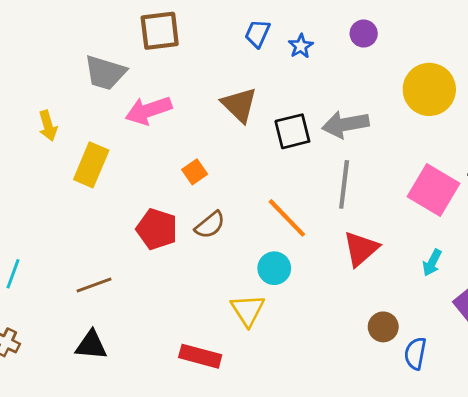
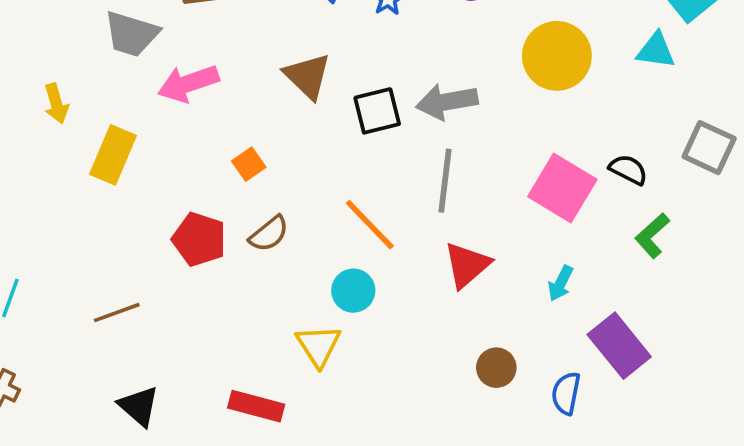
black triangle: (91, 345) -> (139, 406), moved, turned 36
blue semicircle: (415, 353) -> (566, 393), moved

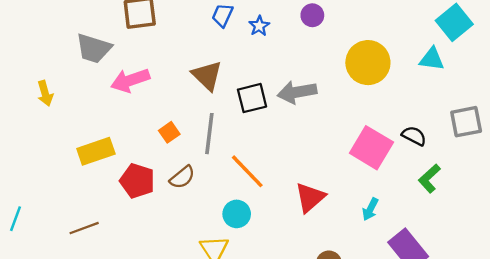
gray square: (709, 148) -> (466, 122), turned -36
yellow rectangle: (113, 155) -> (96, 151), moved, turned 48
gray line: (445, 181) -> (209, 134), moved

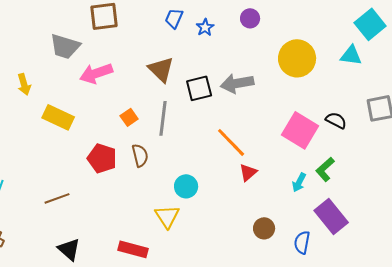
yellow rectangle: (96, 151) -> (58, 117), moved, turned 44
orange line: (247, 171) -> (231, 142), moved
brown semicircle: (182, 177) -> (140, 155), turned -65
green L-shape: (429, 178) -> (325, 169), moved
red triangle: (310, 197) -> (248, 172), size x0.7

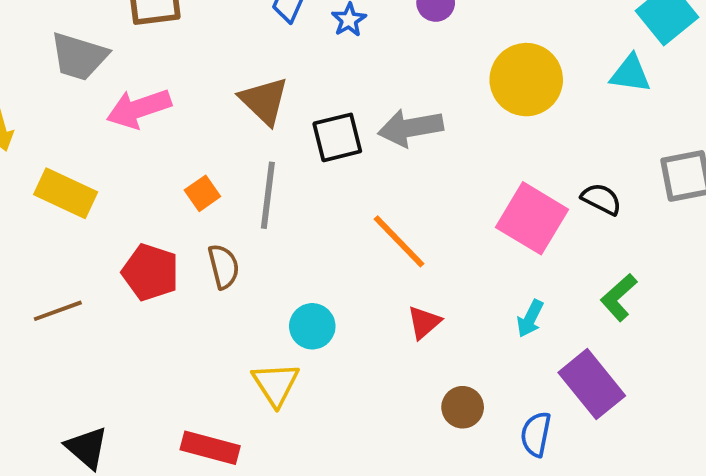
green L-shape: (325, 169) -> (619, 297), moved
red triangle: (248, 172) -> (424, 322), moved
brown line: (57, 198) -> (58, 311), moved

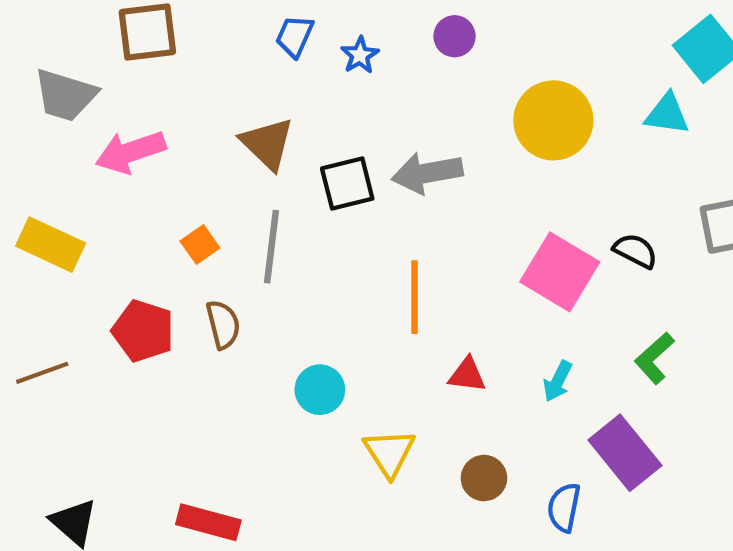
orange line: (399, 241) -> (415, 297), turned 44
red triangle: (424, 322) -> (467, 375), moved, turned 48
yellow triangle: (276, 384) -> (389, 453), moved

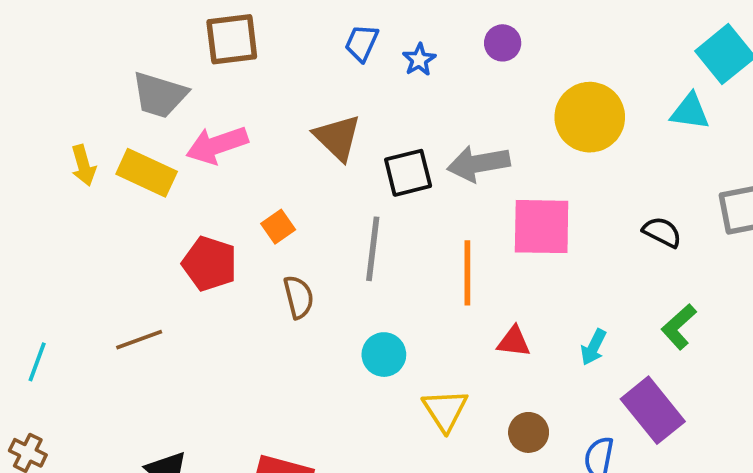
yellow rectangle: (51, 245) -> (147, 173), moved
gray line: (271, 247) -> (373, 249), moved
pink square: (560, 272) -> (542, 227), moved, turned -30
red pentagon: (143, 331) -> (210, 264), moved

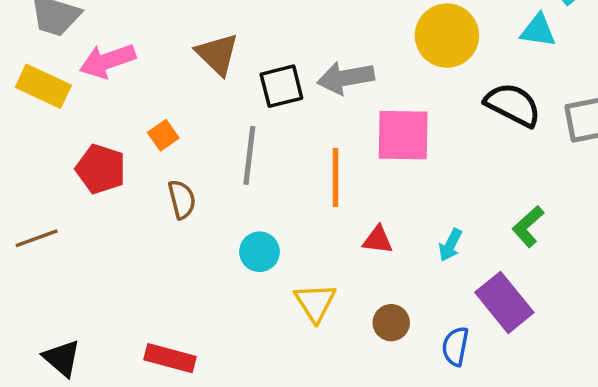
black semicircle: (662, 232) -> (513, 105), moved, size x1.6

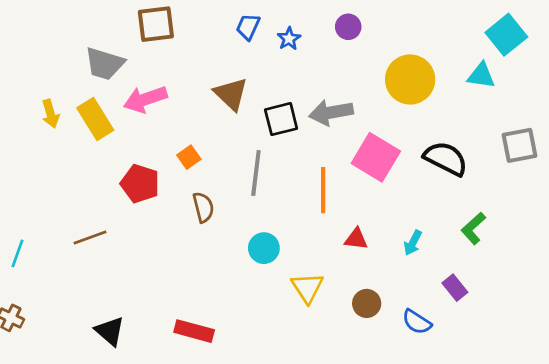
yellow rectangle: (43, 86) -> (95, 119), turned 33
black semicircle: (513, 105) -> (446, 159), moved
pink square: (403, 135) -> (376, 157), turned 30
purple rectangle: (504, 302) -> (455, 288), size x0.6
blue semicircle: (455, 346) -> (417, 322), turned -68

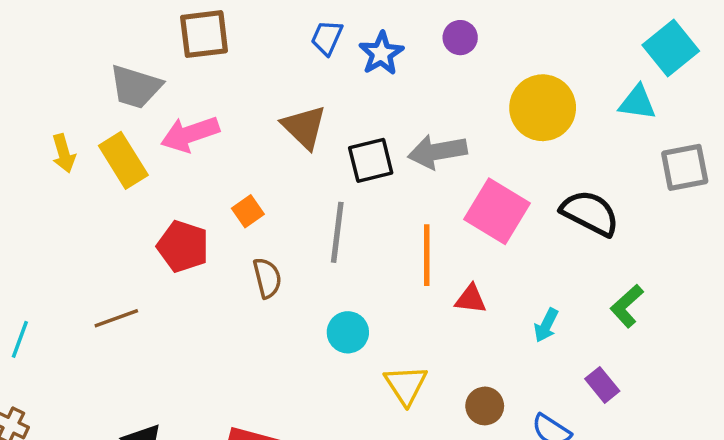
blue star: (289, 39) -> (381, 53), size x1.4
gray square: (519, 145) -> (685, 167), moved
red triangle: (356, 239) -> (471, 299), moved

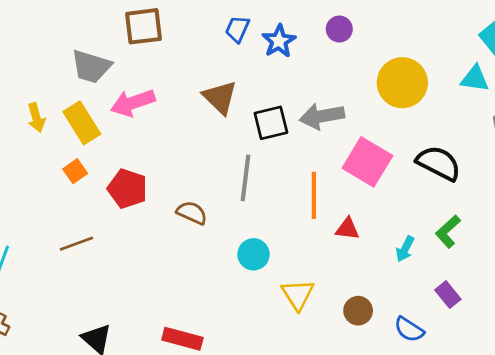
orange square: (248, 211) -> (75, 171), moved
brown semicircle: (267, 278) -> (192, 213), turned -52
green L-shape: (627, 306) -> (448, 232), moved

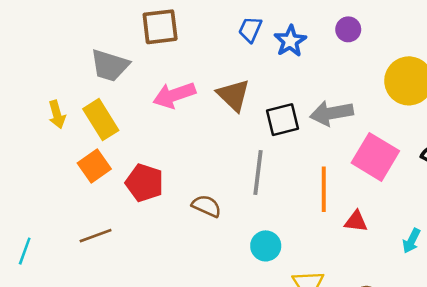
pink arrow: (133, 103) -> (174, 95), moved
orange square: (75, 171) -> (94, 166), size x1.4

